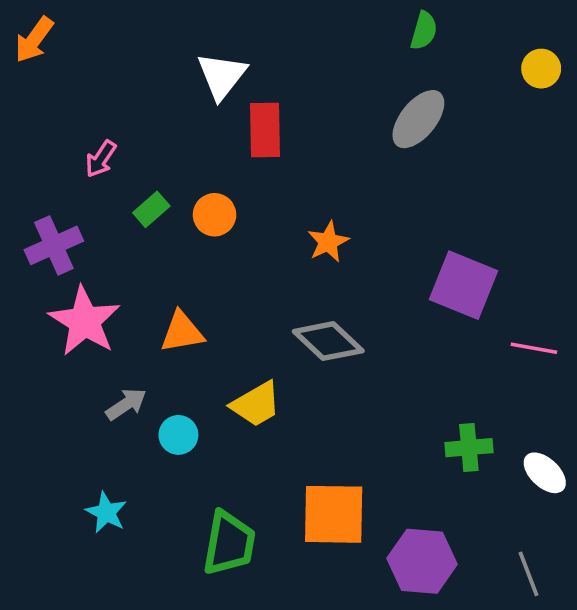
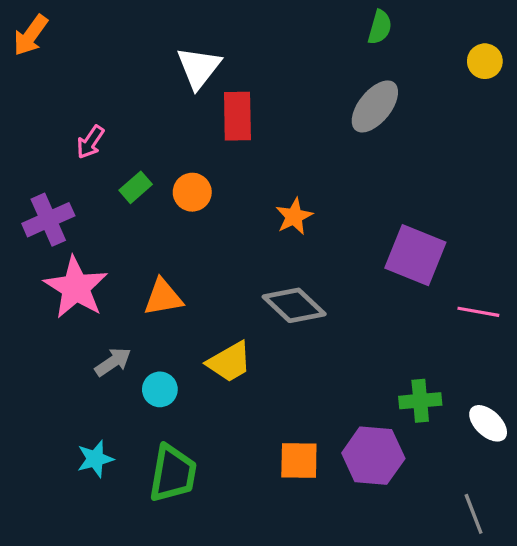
cyan star: (106, 513) -> (95, 459), turned 30
orange square: (334, 514) -> (299, 461), size x0.7
green trapezoid: (229, 543) -> (173, 473), moved
purple hexagon: (422, 561) -> (373, 456), moved

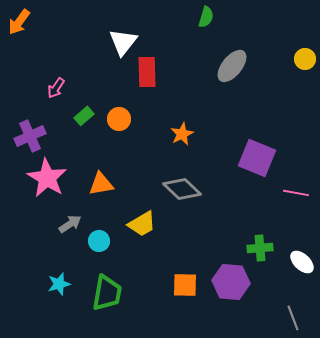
green semicircle: (380, 27) -> (206, 17), moved
yellow circle: (485, 61) -> (305, 59), moved

